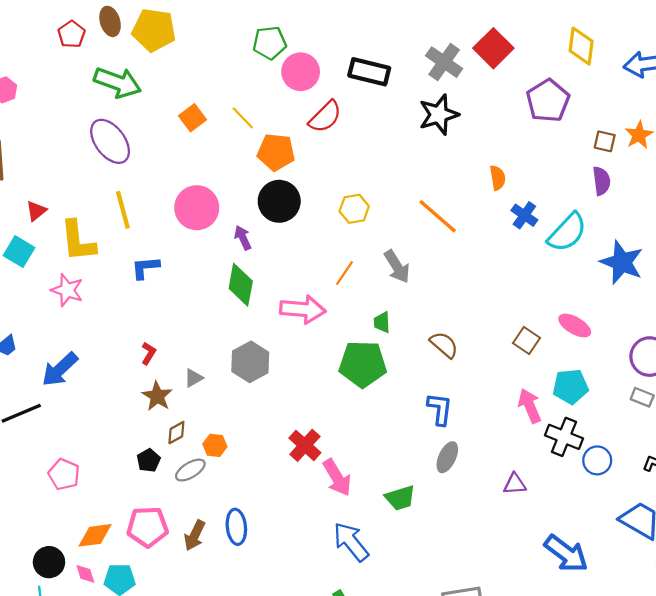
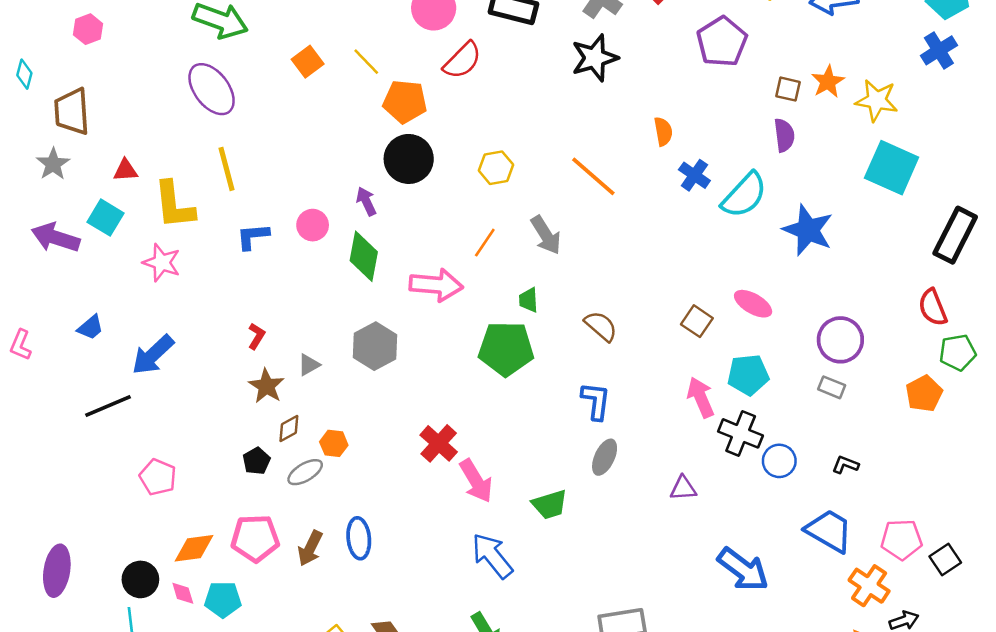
pink circle: (197, 208) -> (313, 225), moved, size x0.6
red triangle: (36, 211) -> (125, 170), turned 35

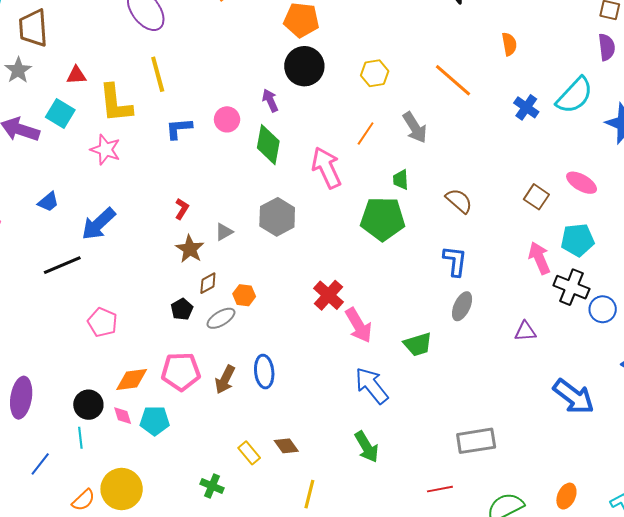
blue cross: (694, 175) -> (526, 107), moved
pink arrow: (436, 285) -> (326, 168), turned -120

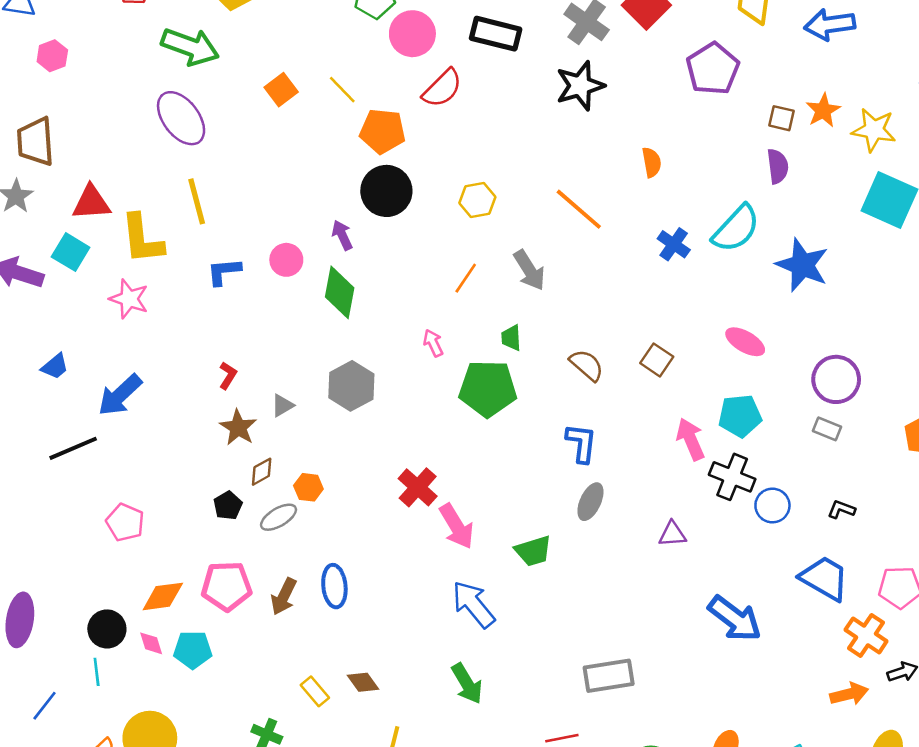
red triangle: (76, 75) -> (91, 203), size x1.5
pink arrow: (326, 168) -> (433, 343), moved, size x0.5
brown square: (536, 197) -> (657, 360), moved

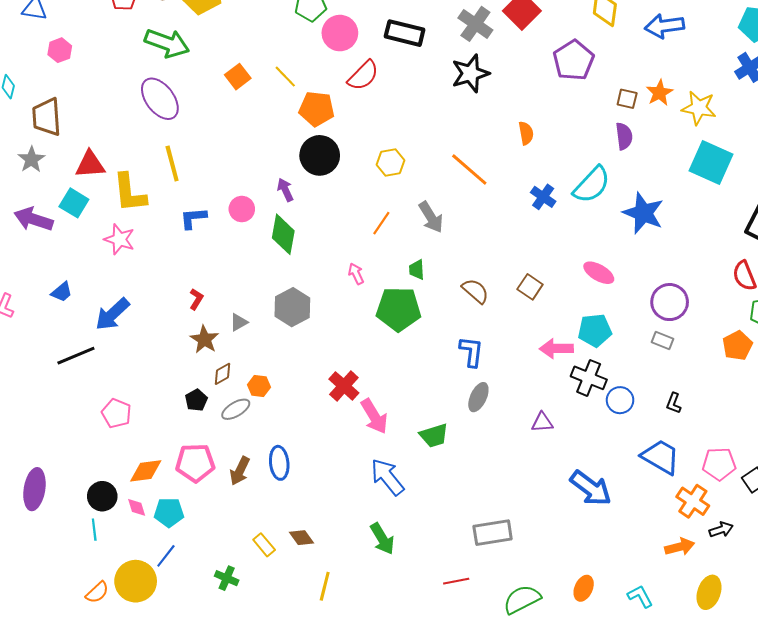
pink arrow: (691, 439) -> (556, 349), turned -68
black L-shape: (841, 509) -> (674, 403), turned -90
blue line: (45, 706) -> (166, 556), moved

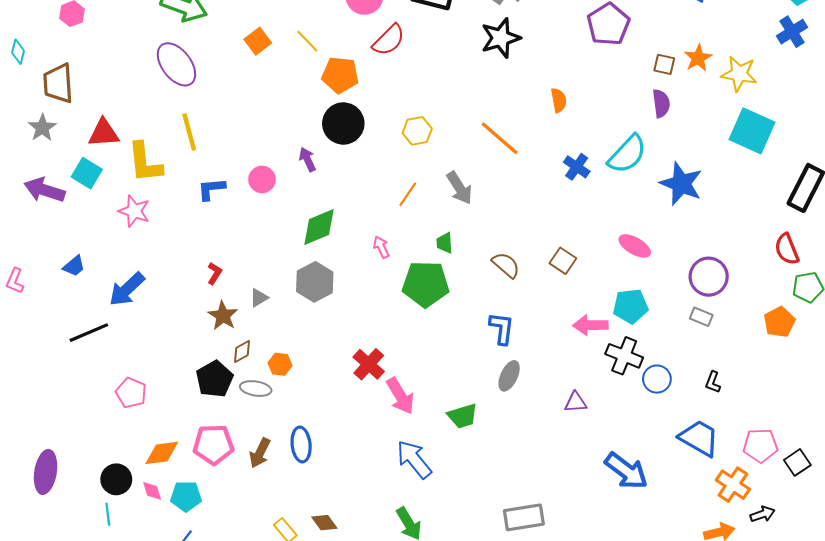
green diamond: (283, 234) -> (319, 227), moved, turned 57
black pentagon: (196, 400) -> (214, 379), size x1.6
gray ellipse: (236, 409) -> (256, 389), turned 40

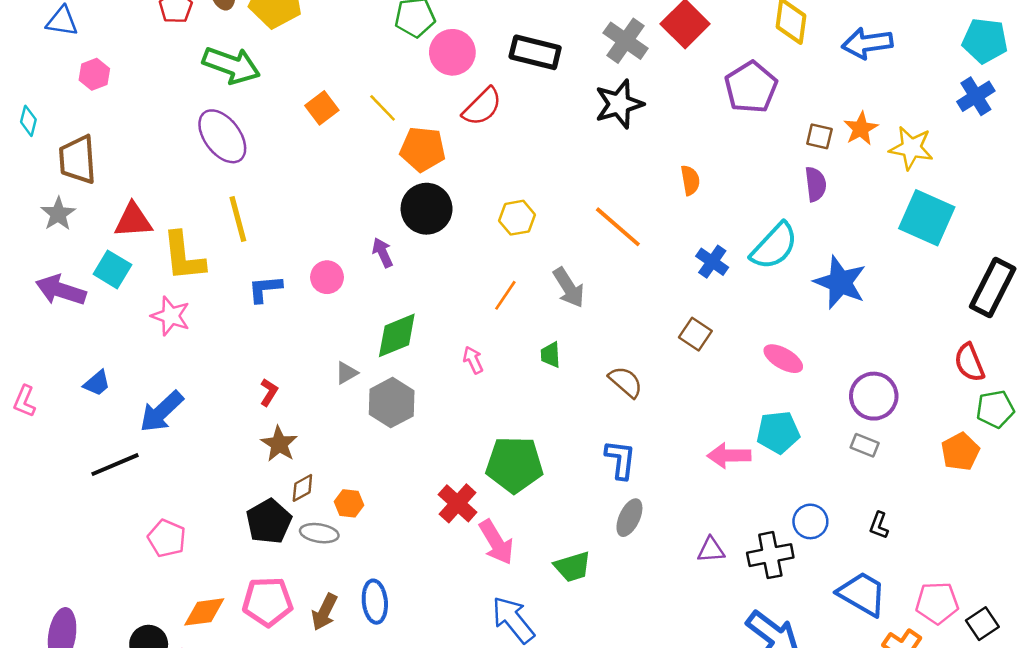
brown square: (563, 261) -> (695, 334), moved
green pentagon: (426, 284) -> (514, 465), moved
gray triangle: (259, 298) -> (346, 373), moved
black cross: (624, 356) -> (770, 555), moved, turned -33

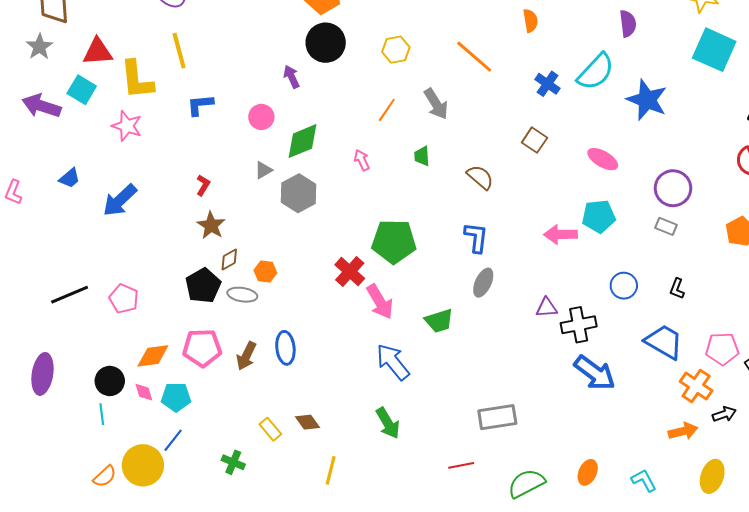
pink circle: (327, 277) -> (261, 117), moved
black line: (115, 465) -> (70, 295), moved
black cross: (770, 555) -> (579, 325), moved

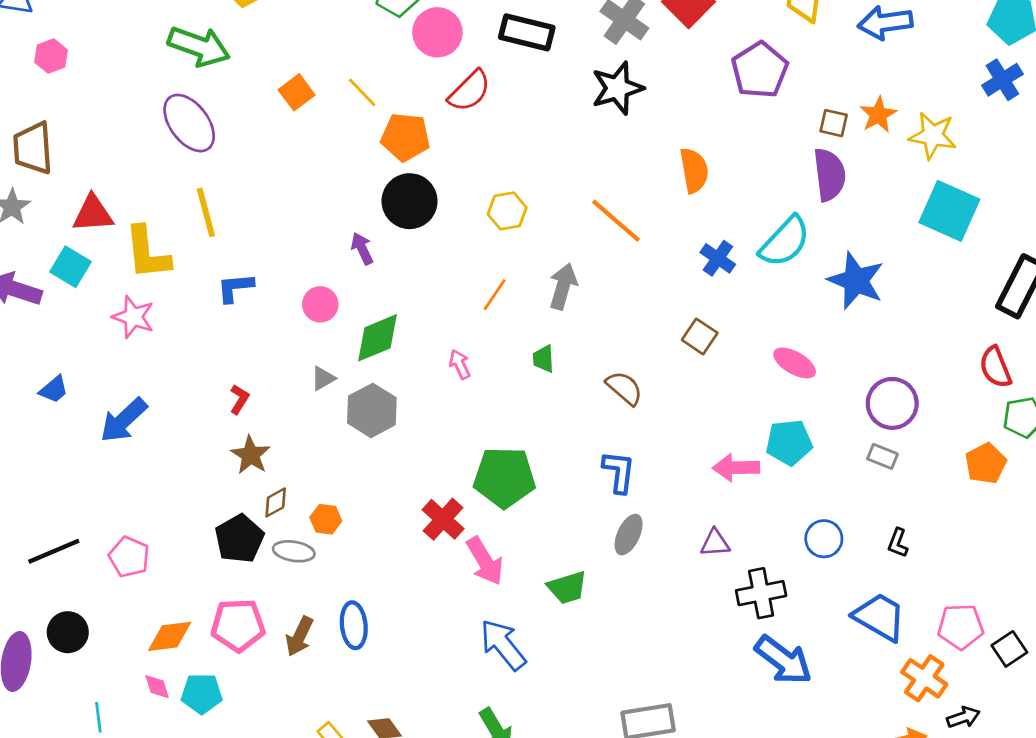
orange semicircle: (530, 21) -> (694, 170), size x1.4
purple semicircle: (628, 24) -> (829, 175), size x1.4
gray arrow: (436, 104) -> (563, 286), turned -132
purple triangle: (546, 308) -> (715, 543), moved
black circle: (110, 381) -> (68, 632), moved

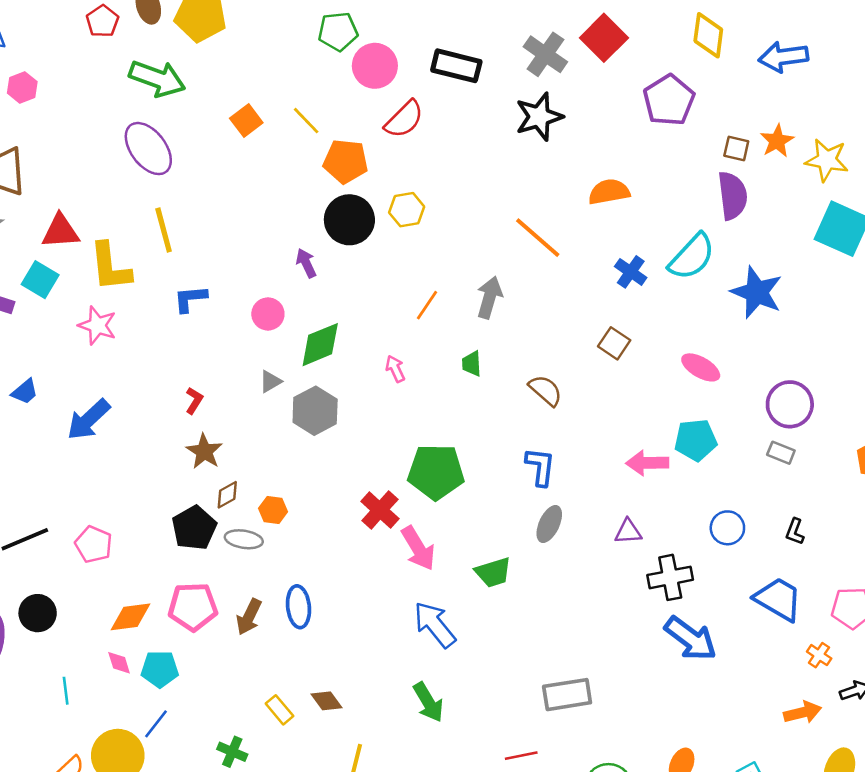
orange semicircle: (694, 170) -> (609, 192), turned -90
yellow hexagon: (507, 211) -> (407, 210), moved
orange cross: (924, 678) -> (819, 655), size x0.6

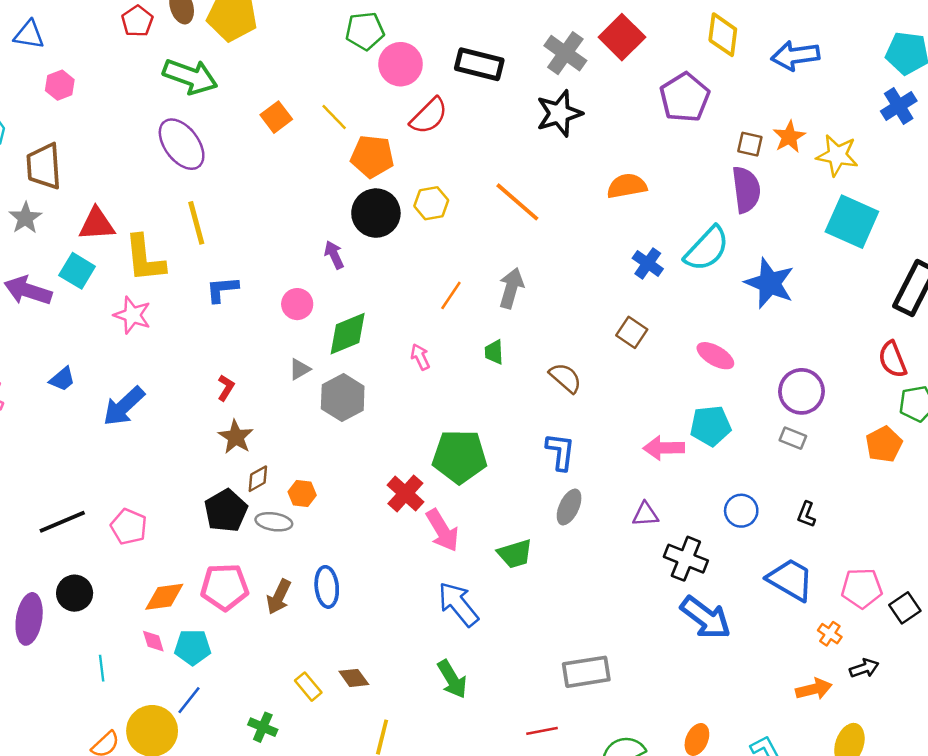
orange line: (538, 238) -> (517, 202), moved
black cross: (670, 577) -> (686, 559), turned 33

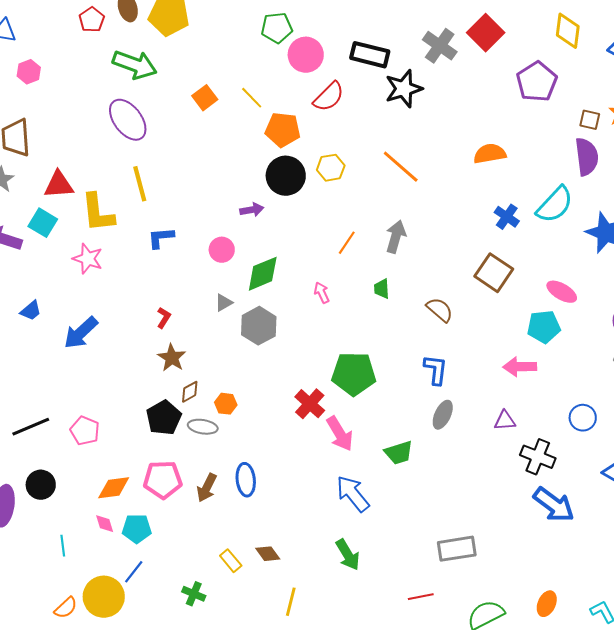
black star: (559, 113) -> (404, 89), moved
purple arrow: (334, 255) -> (252, 210), turned 105
brown square: (632, 332) -> (494, 273), size x1.5
cyan pentagon: (710, 426) -> (544, 327), moved

